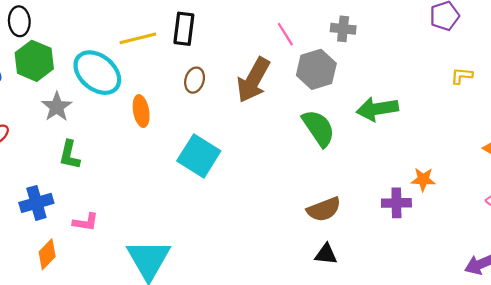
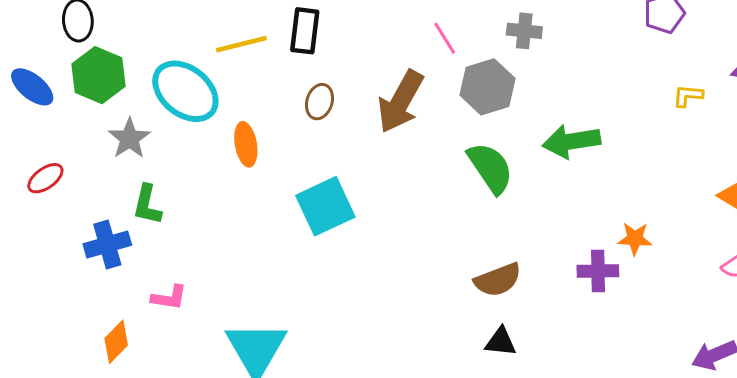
cyan square: (199, 156) -> (325, 206), turned 33
blue cross: (36, 203) -> (107, 245), moved

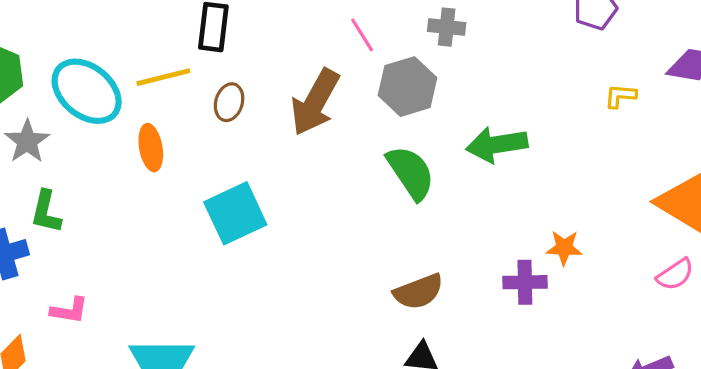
yellow line: (241, 44) -> (163, 77), moved

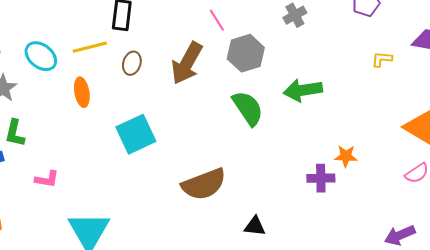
gray cross: (447, 27) -> (295, 15), moved, turned -35
cyan ellipse: (87, 91) -> (41, 56), size x0.7
brown semicircle: (418, 292) -> (204, 184), moved, size x1.4
pink L-shape: (69, 310) -> (47, 179), moved

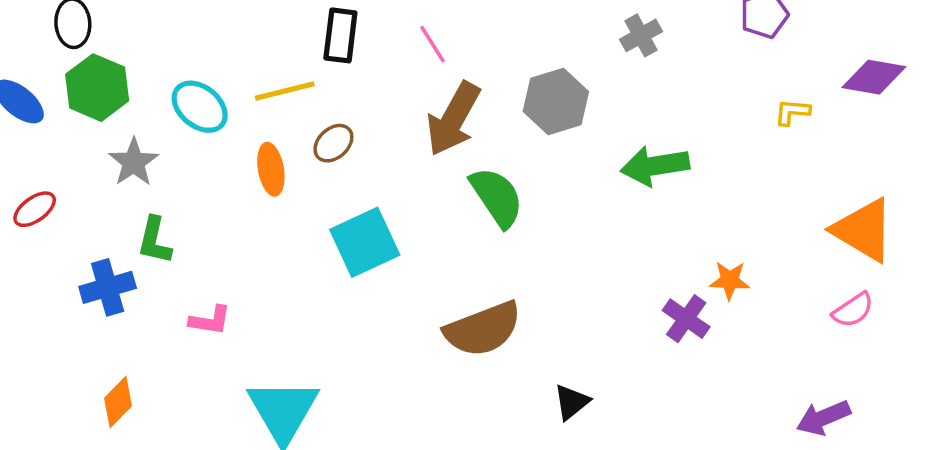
pink line: (217, 20) -> (432, 44), moved
brown ellipse: (132, 63) -> (333, 143), moved, turned 30
green semicircle: (248, 108) -> (497, 197), moved
purple cross: (321, 178) -> (686, 319), turned 36
black triangle: (255, 226) -> (571, 402), turned -45

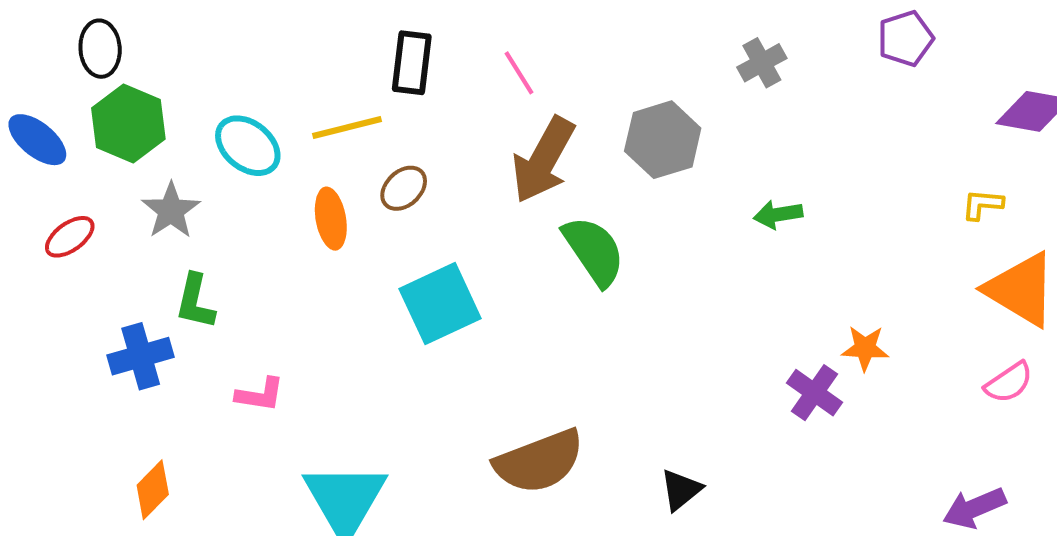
yellow L-shape: (792, 112) -> (982, 204), moved
green arrow: (655, 166) -> (778, 215), size x0.6
red ellipse: (35, 209) -> (70, 237), moved
brown semicircle: (483, 329) -> (539, 461), moved

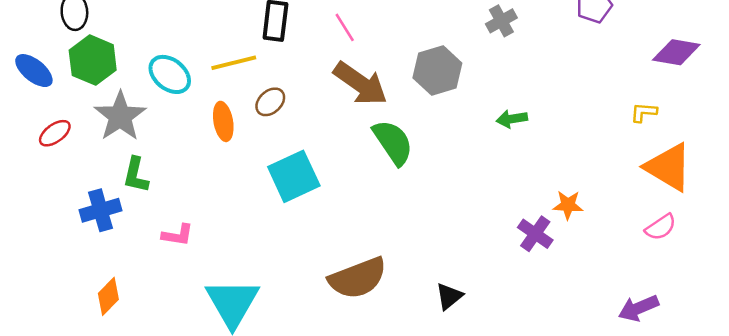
brown arrow: (543, 160) -> (360, 84), turned -84
gray star: (171, 210) -> (120, 116), size x1.4

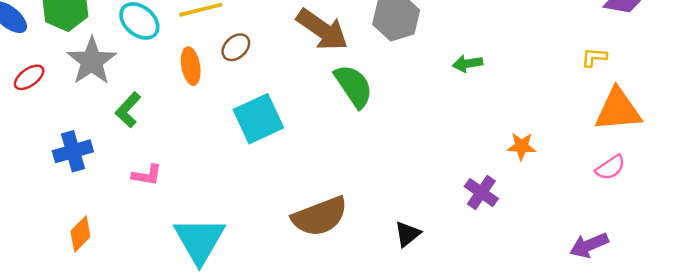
orange triangle: (668, 167) -> (618, 110), turned -36
green L-shape: (136, 175) -> (128, 110), moved, turned 30
purple cross: (535, 234) -> (481, 193), moved

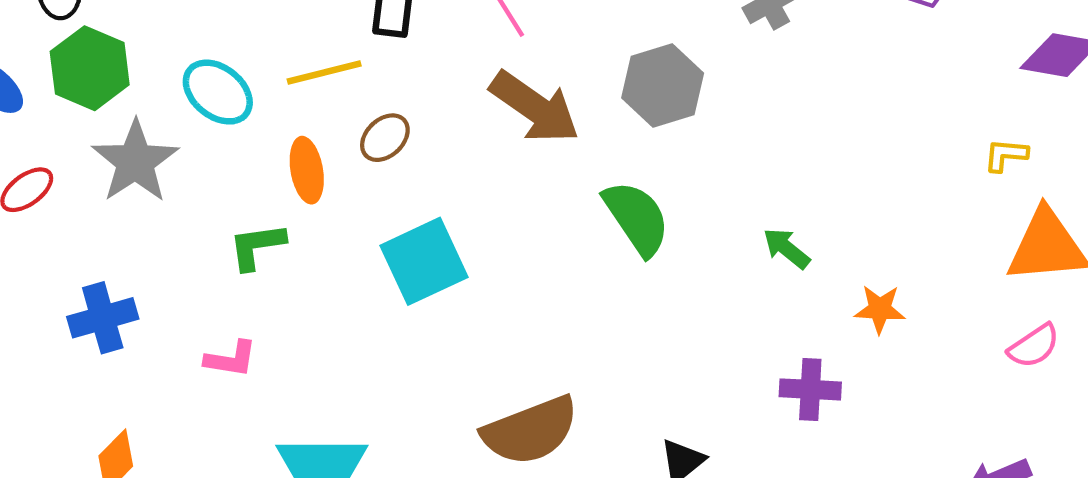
green arrow: (468, 64) -> (786, 248), moved, turned 48
green semicircle: (354, 86) -> (637, 218), moved
green L-shape: (128, 110) -> (257, 246), moved, turned 39
purple cross: (481, 193) -> (810, 389), turned -32

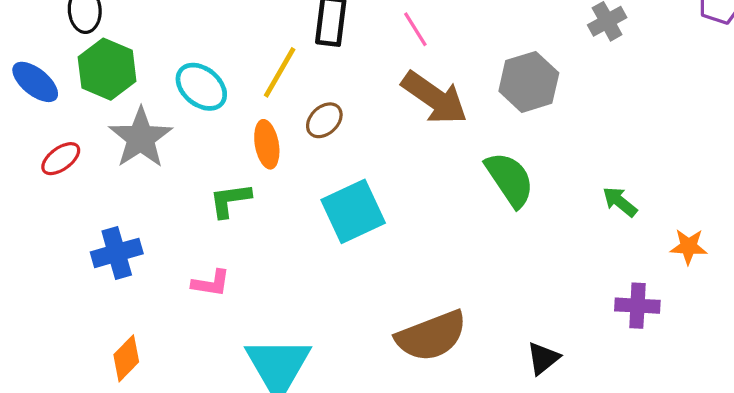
yellow line: (324, 73) -> (280, 72), turned -46

